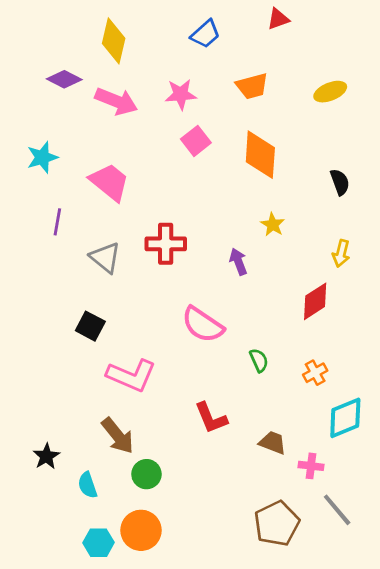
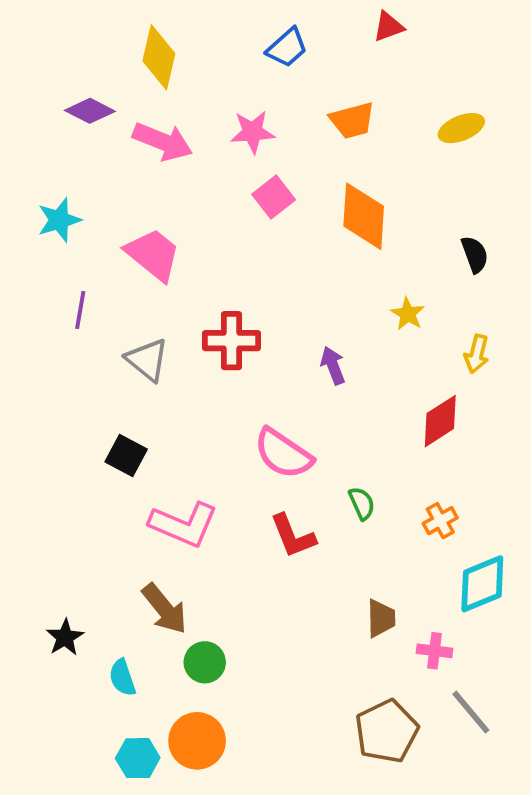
yellow star: (273, 225) -> (408, 314), moved
red L-shape: (211, 418) -> (293, 536), moved
brown trapezoid: (273, 443) -> (381, 618), turned 68

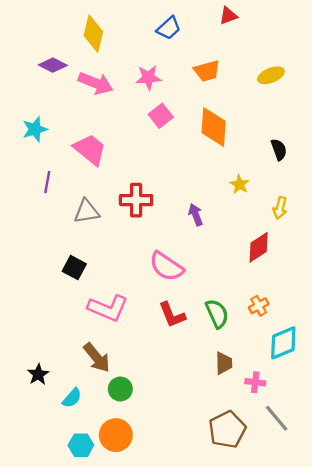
gray triangle: (147, 360) -> (87, 211), turned -48
green semicircle: (362, 503) -> (217, 314), moved, size x1.5
cyan semicircle: (122, 678) -> (72, 398), turned -120

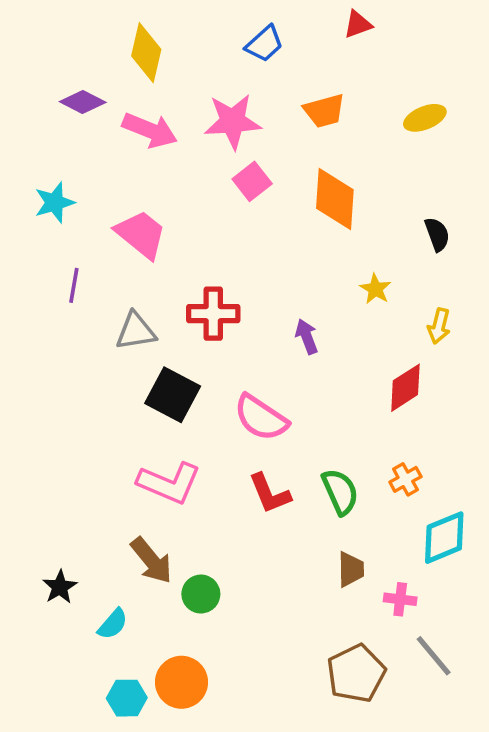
pink star: (148, 78) -> (233, 121), size x1.4
black square: (74, 268) -> (173, 395), moved, size x1.4
green circle: (120, 389) -> (201, 594), moved

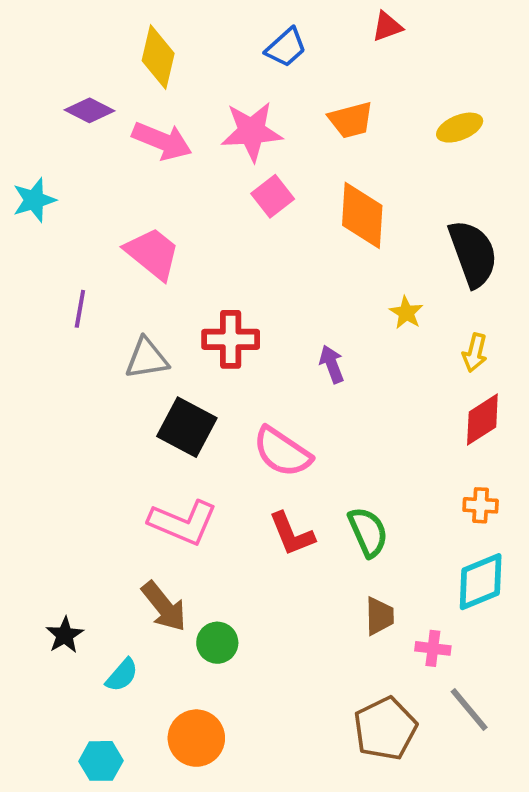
cyan star: (54, 203) -> (34, 200), moved
black semicircle: (437, 234) -> (473, 253), size x1.8
red diamond: (405, 388) -> (482, 419), moved
orange cross: (405, 479) -> (481, 505), moved, turned 32
cyan hexagon: (127, 698) -> (101, 761), moved

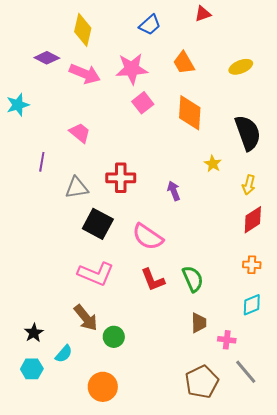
orange trapezoid: (351, 120) -> (184, 63), turned 75
pink trapezoid: (152, 253) -> (80, 133), size x0.7
cyan diamond: (481, 582) -> (252, 305), size x0.7
cyan hexagon: (101, 761) -> (32, 369), moved

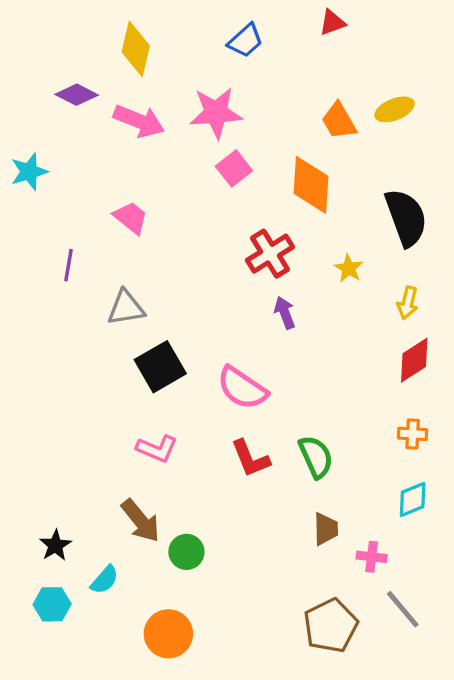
orange trapezoid: (184, 63) -> (339, 121), moved
red cross: (121, 178) -> (270, 254), moved, turned -32
black square: (98, 224) -> (160, 367), turned 32
pink L-shape: (96, 274) -> (157, 449), size x0.7

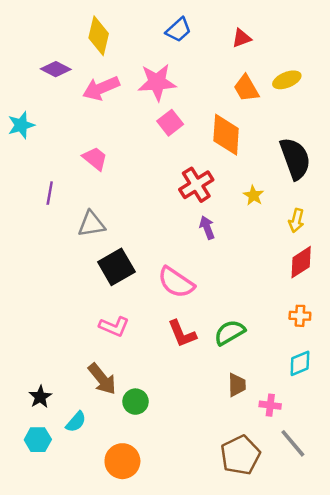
red triangle: (332, 23) -> (242, 38), moved
pink arrow: (139, 121) -> (101, 88), turned 135
green semicircle: (316, 457) -> (230, 332), turned -96

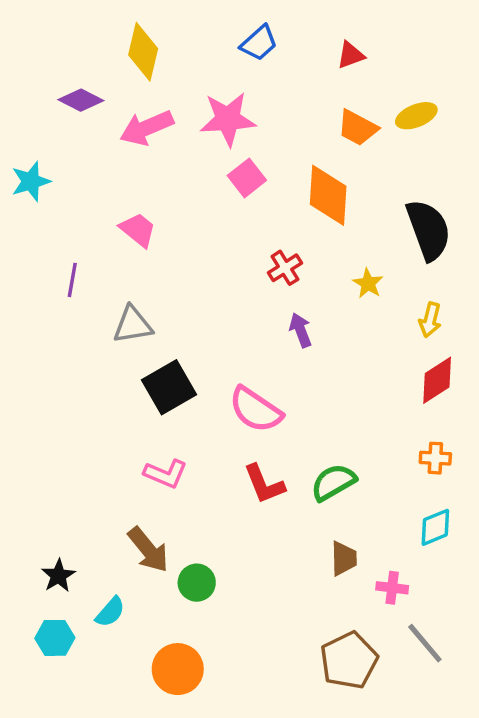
orange trapezoid: (246, 88) -> (358, 128), turned -32
red cross: (196, 185) -> (285, 268), size x0.7

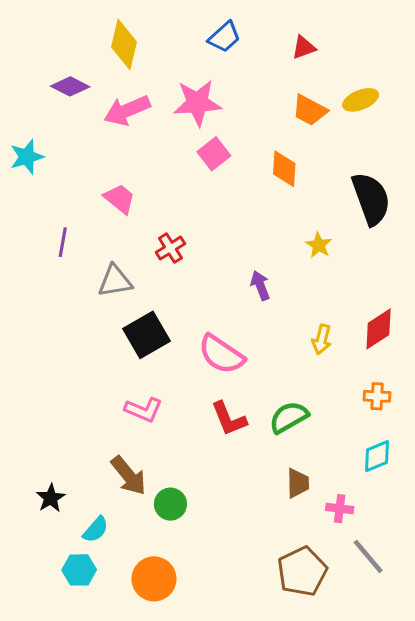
orange diamond: (328, 195) -> (284, 169), size x0.7
red cross: (285, 268) -> (170, 248), moved
yellow arrow: (430, 320) -> (322, 339), moved
cyan hexagon: (55, 638) -> (79, 570), moved

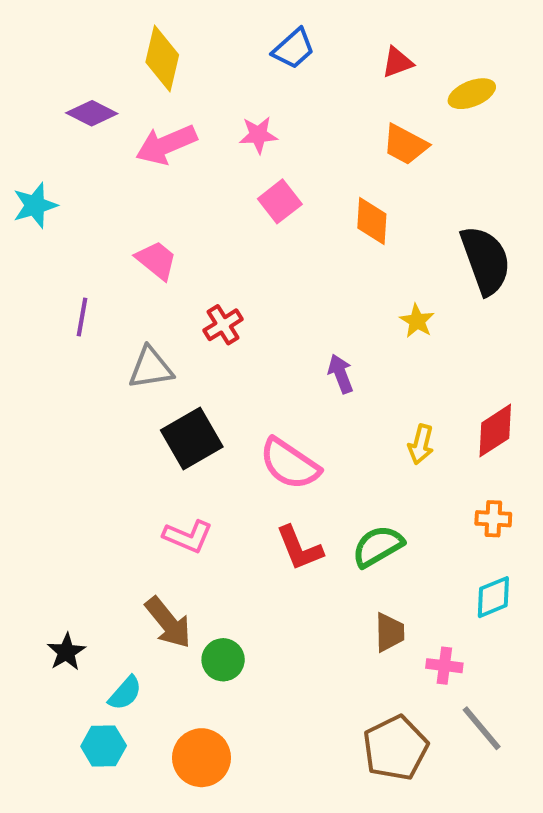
yellow ellipse: (361, 100) -> (472, 94), moved
pink star: (197, 103) -> (258, 135), size x0.6

